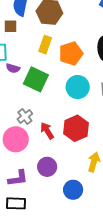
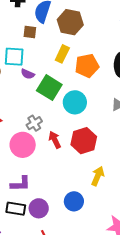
cyan circle: (78, 87) -> (75, 102), moved
purple circle: (47, 167) -> (39, 208), moved

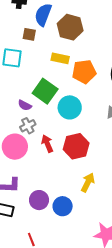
yellow rectangle: (62, 54) -> (60, 58), turned 72
purple semicircle: (28, 74) -> (25, 105), moved
purple circle: (39, 208) -> (39, 200), moved

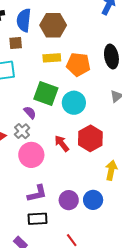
orange pentagon: (84, 72) -> (78, 64), turned 30
purple semicircle: (25, 105) -> (30, 113), turned -144
gray cross: (28, 126) -> (22, 131), moved

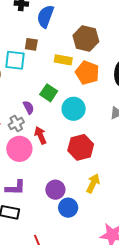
brown hexagon: (53, 25) -> (86, 38), moved
brown square: (16, 43) -> (31, 44), moved
green square: (46, 93) -> (49, 93), size x0.7
red arrow: (62, 143) -> (40, 135), moved
purple circle: (69, 200) -> (55, 190), moved

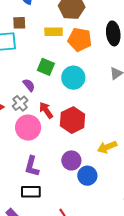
red hexagon: (81, 147) -> (72, 120), moved
yellow arrow: (93, 183) -> (107, 147), turned -126
purple L-shape: (15, 188) -> (32, 166), turned 115

